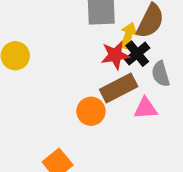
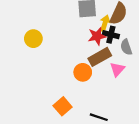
black cross: (137, 54) -> (111, 35), turned -35
pink triangle: (146, 108) -> (117, 69), turned -42

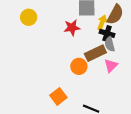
red star: (97, 36) -> (72, 28), moved
yellow circle: (33, 39) -> (29, 17), moved
gray semicircle: (126, 47) -> (110, 44), moved

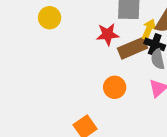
brown rectangle: (95, 53) -> (133, 48), moved

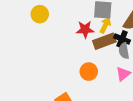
yellow arrow: (149, 29) -> (105, 25), moved

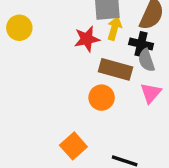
brown rectangle: (104, 41) -> (116, 69), moved, turned 45

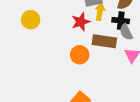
orange circle: (102, 98) -> (80, 55), moved

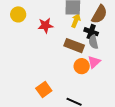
red star: (81, 22) -> (45, 25), moved
orange circle: (80, 55) -> (82, 66), moved

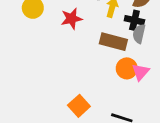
gray semicircle: (93, 42) -> (139, 34), turned 32
pink triangle: (94, 62) -> (141, 72), moved

